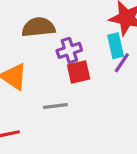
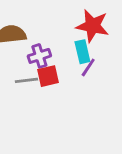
gray line: (55, 106) -> (26, 80), moved

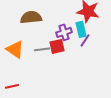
purple cross: (39, 56) -> (64, 32), moved

